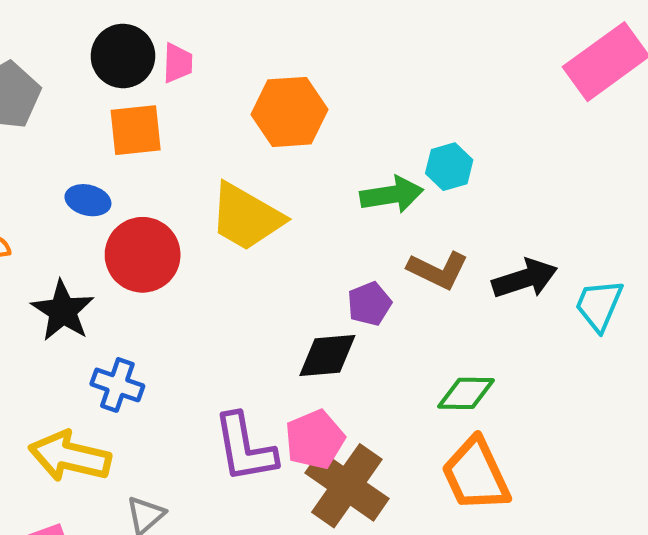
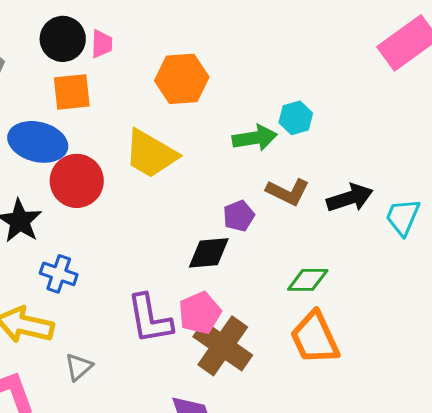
blue ellipse: (88, 200) -> (38, 142), size x1.8

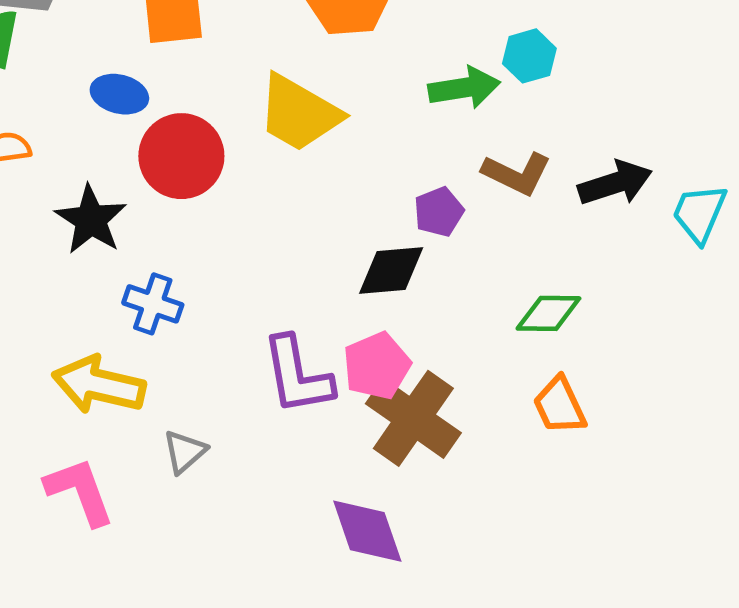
blue ellipse: (38, 142) -> (119, 94), size x0.6
orange trapezoid: (315, 338) -> (560, 406), size x0.7

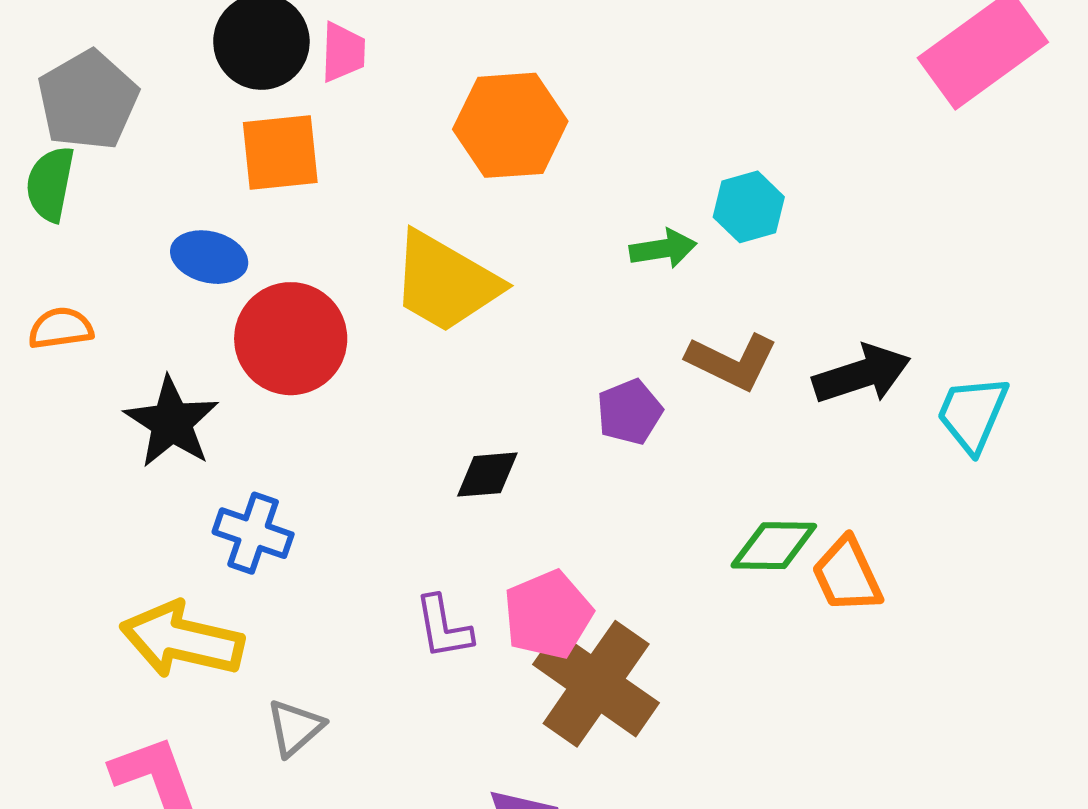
green arrow: (464, 88) -> (663, 249), size x0.7
black diamond: (391, 271) -> (487, 475), moved, size x0.7
purple L-shape: (297, 375) -> (443, 627), size x0.6
orange trapezoid: (560, 406) -> (847, 575), moved

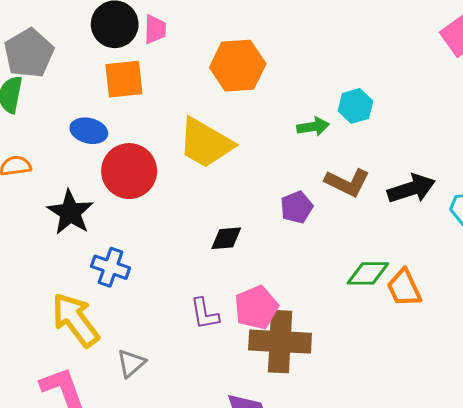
yellow arrow: (182, 640) -> (75, 320), turned 40
brown cross: (596, 684) -> (280, 342), turned -32

